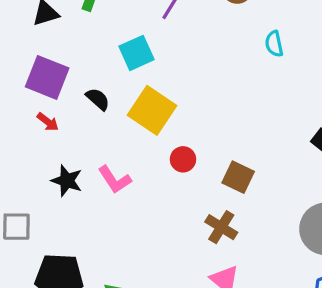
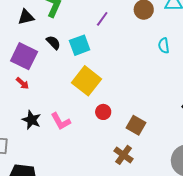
black semicircle: (98, 99) -> (53, 43), moved

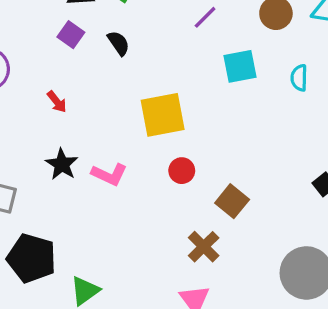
cyan square: (80, 45) -> (240, 66), moved
purple square: (24, 56) -> (71, 35), moved, size x0.6
yellow square: (87, 81) -> (163, 115), turned 32
pink L-shape: (61, 121) -> (109, 174), turned -45

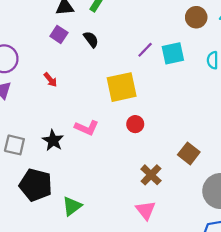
purple line: (205, 17) -> (145, 50), moved
black star: (62, 164) -> (53, 140), moved
brown square: (232, 201) -> (189, 153), moved

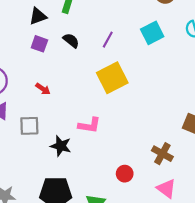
purple line: (145, 50) -> (108, 40), moved
red circle: (135, 124) -> (125, 174), moved
gray square: (14, 145) -> (29, 126), moved

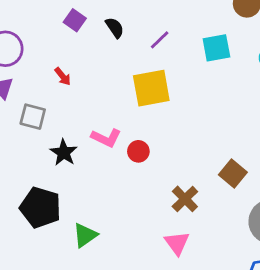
red circle: (125, 174) -> (138, 151), moved

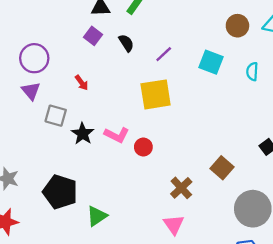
cyan square: (216, 48) -> (211, 62), turned 30
black star: (64, 153) -> (83, 134), moved

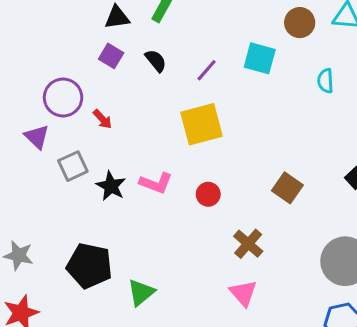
purple circle: (34, 58) -> (63, 98), moved
cyan square: (211, 62) -> (260, 58), moved
gray square: (56, 116) -> (73, 166), turned -35
red circle: (143, 147) -> (208, 194), moved
brown square: (222, 168) -> (287, 188), moved

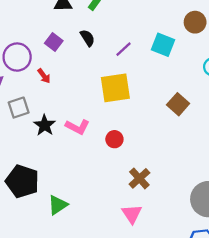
purple square: (111, 56) -> (54, 42), moved
brown square: (287, 188) -> (178, 104), moved

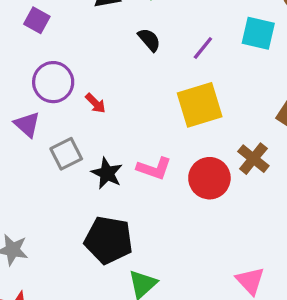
purple square: (54, 42) -> (37, 20), moved
red circle: (114, 139) -> (209, 178), size x1.6
brown cross: (139, 178) -> (253, 159), moved
black pentagon: (22, 181) -> (109, 240), moved

